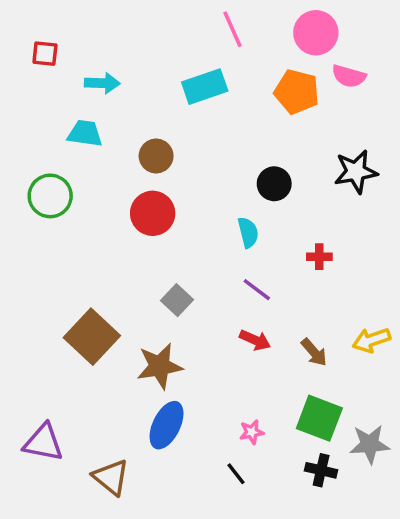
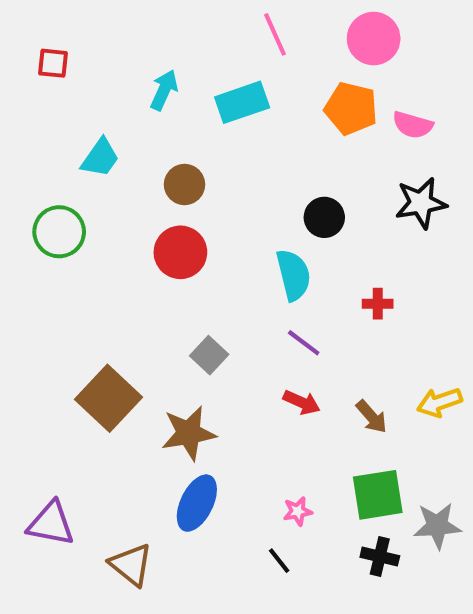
pink semicircle: (349, 76) -> (413, 125), moved
cyan arrow: (102, 83) -> (164, 90), moved, turned -68
cyan trapezoid: (85, 133) -> (100, 158), turned 117
cyan semicircle: (248, 232) -> (293, 275), size x1.4
green square: (319, 418) -> (378, 495), turned -30

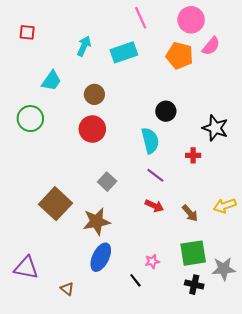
pink semicircle: (413, 125) -> (211, 46), moved, turned -66
black star: (421, 203) -> (215, 128), moved, turned 30
black line: (279, 561) -> (135, 280), moved
brown triangle: (131, 565) -> (67, 289), size x0.6

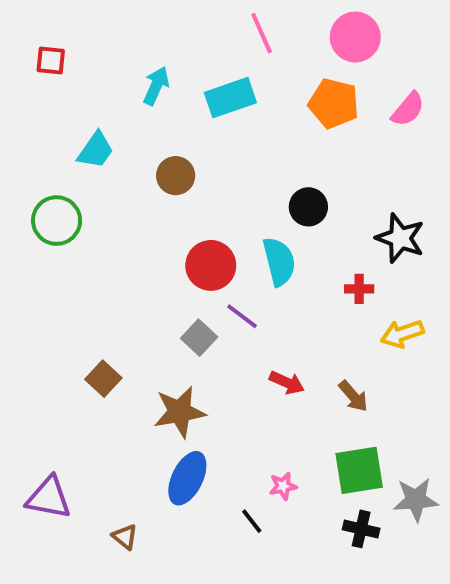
pink semicircle: (211, 46) -> (408, 109), moved
red circle: (92, 129) -> (211, 265), moved
purple line: (155, 175) -> (242, 316), moved
brown square: (56, 204) -> (103, 379), size x0.6
yellow arrow: (225, 206) -> (402, 334), moved

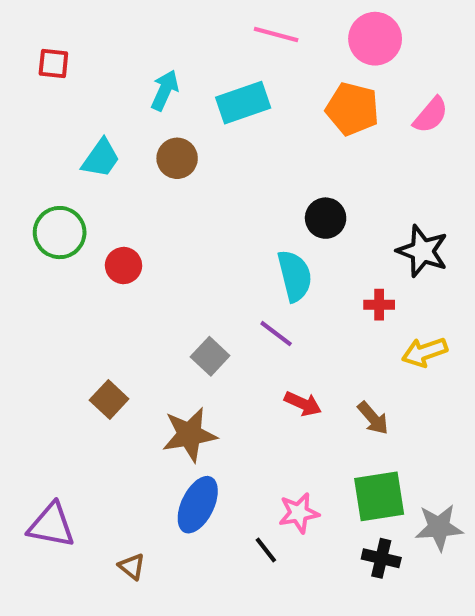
pink line: (262, 33) -> (276, 35), turned -51
brown circle: (176, 176) -> (177, 158), moved
red circle: (211, 265) -> (124, 266), moved, size x0.7
purple line: (242, 316) -> (276, 334), moved
pink star: (283, 486) -> (299, 513), size x1.4

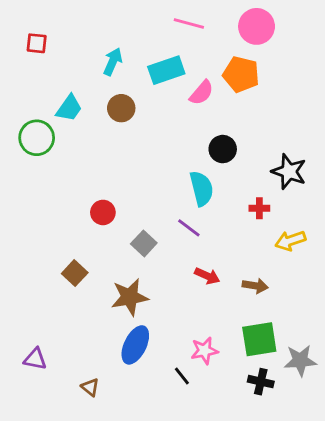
pink semicircle: (431, 115) -> (202, 93), moved
green circle: (60, 233) -> (37, 138), moved
red circle: (124, 266) -> (103, 212), moved
brown arrow: (373, 418) -> (255, 286), turned -40
purple triangle: (51, 525) -> (35, 359), size x0.7

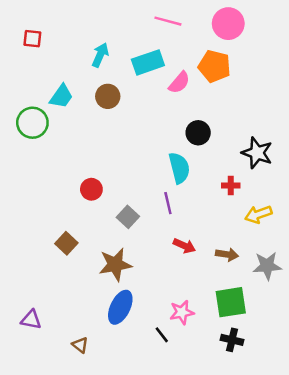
purple line: (189, 228) -> (168, 203), turned 40
gray star: (300, 360) -> (267, 266), moved

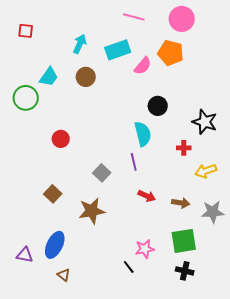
red circle: (91, 189) -> (61, 139), moved
blue ellipse: (120, 307) -> (55, 245), moved

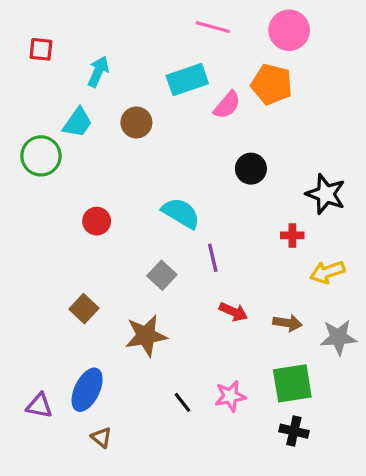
cyan arrow: (80, 44) -> (98, 72), moved
cyan semicircle: (143, 134) -> (181, 213), moved, turned -45
black line: (129, 267) -> (183, 402), moved

